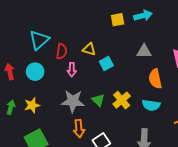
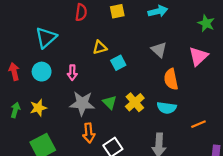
yellow square: (118, 20) -> (117, 11), moved
yellow triangle: (89, 49) -> (100, 47), turned -32
red semicircle: (62, 51) -> (81, 12), moved
gray triangle: (144, 51) -> (159, 50), turned 42
pink arrow: (72, 70) -> (72, 73), moved

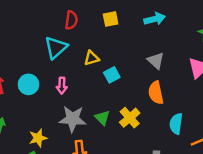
cyan triangle: (46, 38) -> (56, 48), moved
orange semicircle: (171, 79) -> (156, 93), moved
yellow star: (38, 108) -> (38, 138), moved
cyan semicircle: (167, 108) -> (176, 124), moved, turned 90

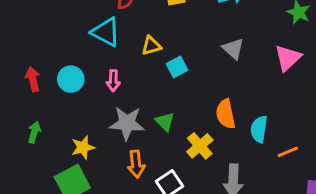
cyan triangle: (56, 48) -> (106, 32), turned -50
orange semicircle: (156, 93) -> (226, 114), moved
yellow cross: (130, 118) -> (200, 146), moved

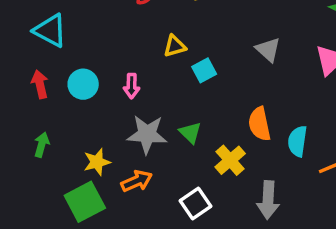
cyan triangle: (106, 32) -> (50, 31), moved
orange arrow: (136, 164) -> (137, 181), moved, turned -108

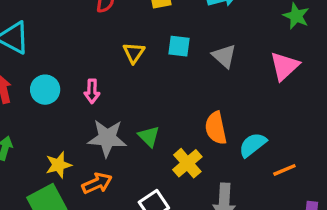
yellow triangle: (175, 46) -> (134, 53), turned -40
cyan square: (204, 70) -> (179, 46), moved, turned 35
cyan semicircle: (297, 141) -> (253, 145), turned 44

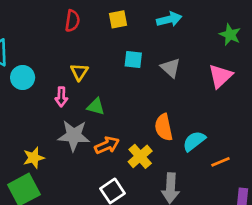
yellow triangle: (134, 53) -> (79, 72), moved
cyan circle: (45, 90) -> (23, 77), moved
green triangle: (149, 136) -> (96, 107), moved, turned -30
orange arrow: (97, 183) -> (107, 145), moved

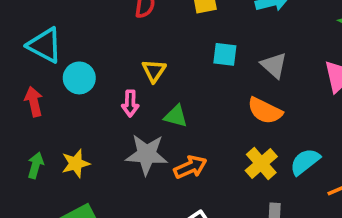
orange semicircle: (164, 127) -> (265, 111), moved, turned -52
yellow cross: (140, 156) -> (261, 163), moved
yellow star: (34, 158) -> (76, 163), moved

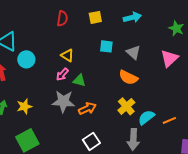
yellow triangle: (154, 71) -> (67, 55), turned -32
pink arrow: (130, 103) -> (62, 74), moved, turned 40
cyan semicircle: (305, 162) -> (146, 117), moved

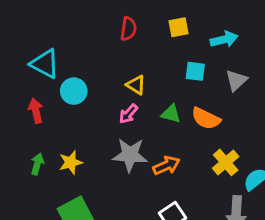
cyan arrow: (132, 17) -> (224, 39), moved
gray triangle: (133, 52) -> (236, 80), turned 35
orange semicircle: (128, 77) -> (206, 118), moved
green triangle: (79, 80) -> (171, 114), moved

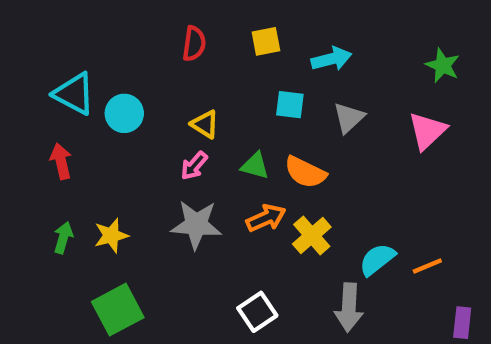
cyan circle: (74, 91) -> (124, 113), moved
yellow cross: (226, 162) -> (312, 235), moved
orange arrow: (166, 165) -> (266, 218), moved

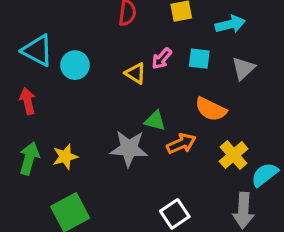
pink arrow: (194, 166) -> (162, 59), moved
green triangle: (255, 166) -> (155, 121), moved
yellow cross: (312, 235) -> (234, 155), moved
green arrow: (63, 238) -> (29, 158), size x1.4

